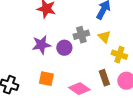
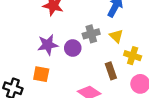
brown rectangle: (104, 78) -> (111, 71), moved
orange square: (46, 79) -> (41, 74), moved

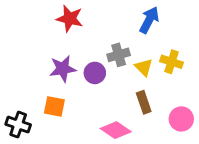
yellow triangle: (116, 36) -> (144, 67), moved
yellow cross: (133, 56) -> (172, 62), moved

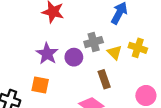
purple star: (63, 69) -> (47, 54), turned -30
brown rectangle: (144, 102) -> (104, 79), moved

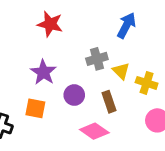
yellow cross: (138, 48) -> (147, 83), moved
purple circle: (74, 57) -> (74, 95), moved

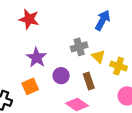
red star: (50, 24) -> (29, 19), moved
orange square: (35, 108) -> (30, 86), turned -35

